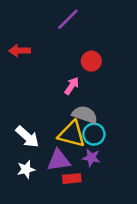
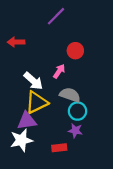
yellow triangle: (72, 134) -> (37, 102), moved, turned -40
white arrow: (27, 137) -> (33, 81), moved
purple triangle: (59, 160) -> (27, 121), moved
white star: (26, 169) -> (21, 140), size x1.5

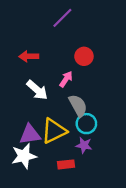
red arrow: (16, 42) -> (29, 56), moved
gray semicircle: (70, 95) -> (78, 106), turned 42
yellow triangle: (37, 102) -> (54, 131), moved

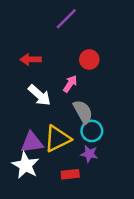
white star: (24, 156) -> (26, 165), turned -30

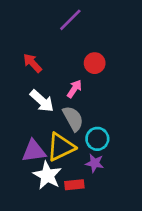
red arrow: (31, 60) -> (32, 63), turned 48
gray semicircle: (83, 112) -> (73, 119), moved
white star: (26, 165) -> (47, 175), moved

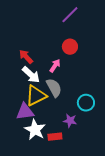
purple line: (70, 20) -> (70, 15), moved
red arrow: (32, 63) -> (26, 57), moved
cyan circle: (97, 139) -> (86, 103), moved
yellow triangle: (61, 147) -> (36, 96), moved

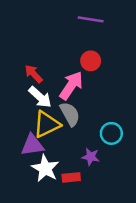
purple line: (70, 15) -> (91, 19), turned 54
pink arrow: (55, 66) -> (71, 85), size x1.6

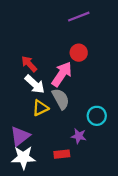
purple line: (91, 19) -> (79, 17), turned -30
yellow triangle: (47, 124) -> (40, 108), size x0.7
purple triangle: (32, 145) -> (20, 136), moved, turned -30
white star: (45, 168) -> (23, 158), moved, turned -30

